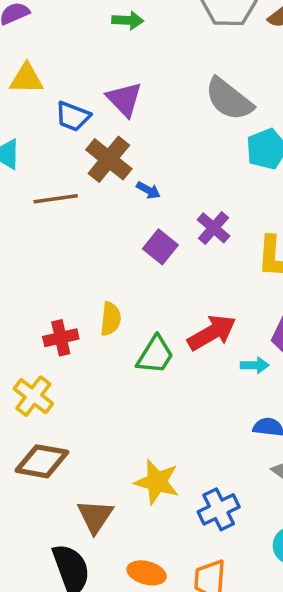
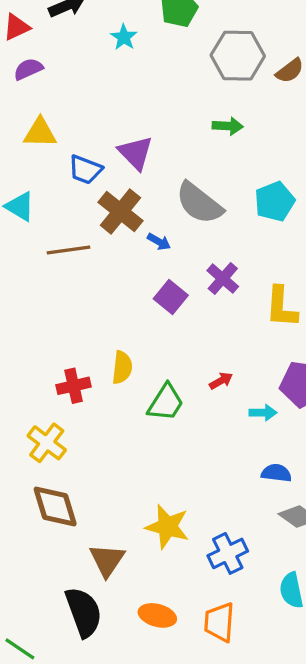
green arrow: (128, 20) -> (228, 126), moved
gray semicircle: (229, 99) -> (199, 203), moved
red arrow: (212, 333) -> (221, 381), size x0.5
brown diamond: (42, 461) -> (55, 506), turned 63

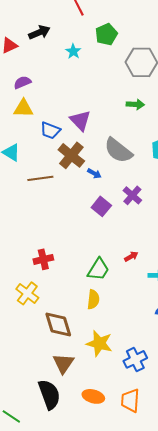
purple semicircle: (28, 69) -> (22, 82), moved
yellow semicircle: (122, 367) -> (93, 299), moved
brown diamond: (55, 506) -> (58, 324), moved

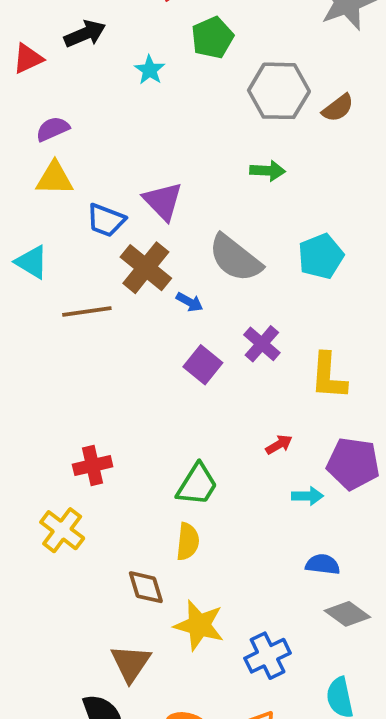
red arrow: (131, 256) -> (279, 445), moved
brown diamond: (58, 324) -> (146, 587), moved, size x0.7

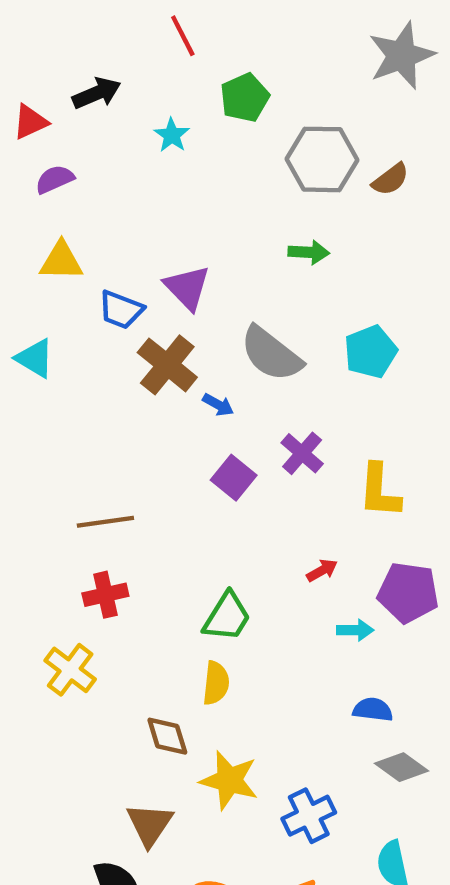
purple semicircle: (53, 129) -> (55, 179), moved
brown line: (87, 311) -> (105, 522), moved

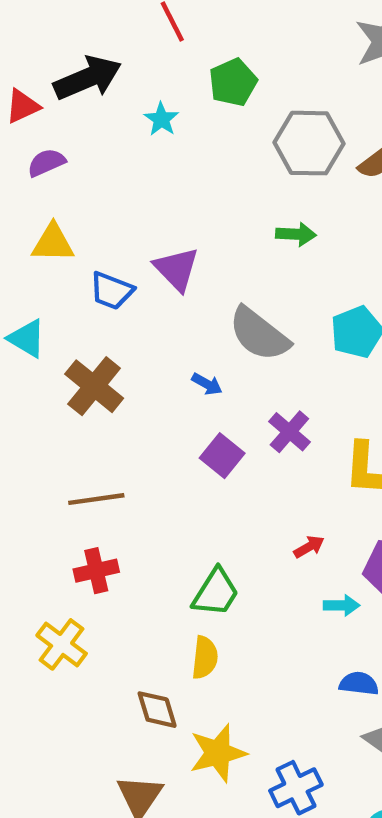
black arrow: (97, 93) -> (88, 78), size x1.4
brown cross: (167, 365) -> (94, 386), moved
yellow star: (229, 780) -> (218, 753), turned -30

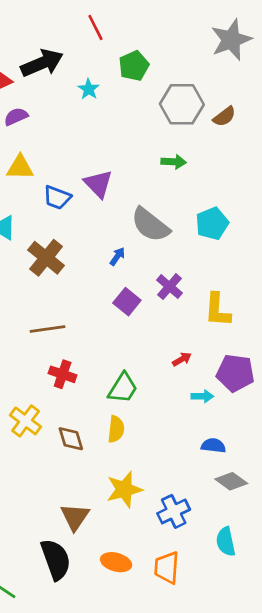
blue arrow: (207, 384) -> (117, 256), turned -84
red cross: (96, 571) -> (63, 374), moved, turned 32
brown diamond: (157, 710) -> (71, 439), moved

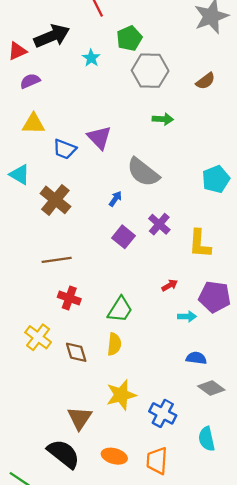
gray hexagon: (182, 104) -> (150, 71), moved
cyan pentagon: (212, 223) -> (216, 179), moved
blue cross: (174, 511) -> (163, 413), turned -36
black semicircle: (56, 559) -> (63, 454), turned -32

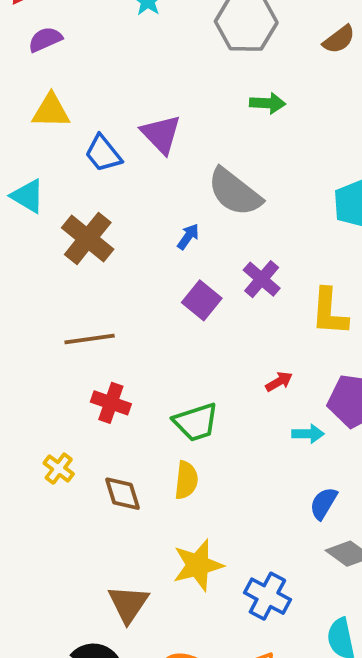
blue trapezoid: (65, 149) -> (103, 153), turned 30
green trapezoid: (120, 310) -> (196, 422), turned 40
yellow cross: (38, 337) -> (59, 469), size x0.7
blue semicircle: (196, 358) -> (324, 503), turned -66

